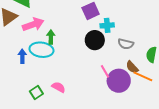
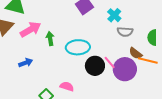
cyan cross: (107, 25) -> (114, 15), moved, turned -32
black circle: (95, 40) -> (95, 66), moved
cyan ellipse: (41, 50) -> (78, 47), moved
blue arrow: (22, 56) -> (26, 63), turned 80

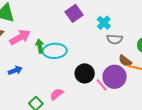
cyan ellipse: (78, 47) -> (55, 51), moved
pink line: (110, 62) -> (102, 85), moved
pink semicircle: (67, 86) -> (57, 94), turned -56

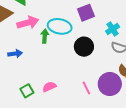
cyan ellipse: (55, 51) -> (60, 26), moved
black circle: (85, 73) -> (84, 47), moved
pink line: (102, 85) -> (86, 88), moved

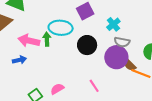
pink arrow: (28, 23) -> (29, 41), moved, turned -145
purple circle: (110, 84) -> (116, 57), moved

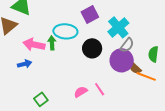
cyan cross: (113, 24) -> (118, 27), size x1.5
gray semicircle: (122, 42) -> (127, 45), turned -63
pink semicircle: (57, 89) -> (81, 92), moved

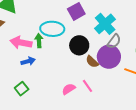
blue arrow: (25, 64) -> (28, 61), moved
brown semicircle: (135, 68) -> (92, 62), moved
green square: (41, 99) -> (22, 89), moved

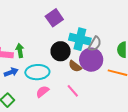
cyan cross: (105, 24) -> (80, 39), moved, turned -30
cyan ellipse: (52, 29) -> (37, 72), moved
pink semicircle: (69, 89) -> (43, 92), moved

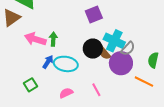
brown semicircle: (75, 66) -> (105, 53), moved
blue arrow: (11, 72) -> (48, 62), moved, turned -48
pink semicircle: (43, 92) -> (66, 93), moved

